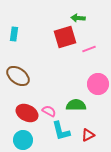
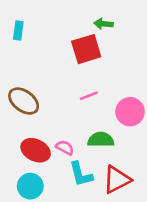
cyan rectangle: (14, 34) -> (18, 30), moved
pink line: (89, 49) -> (89, 96), moved
red triangle: (88, 135) -> (117, 180), size x1.6

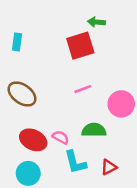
cyan rectangle: (18, 30) -> (17, 42), moved
red triangle: (117, 180) -> (109, 167), size x0.6

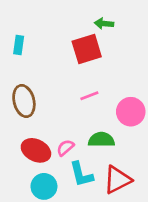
brown ellipse: (22, 94) -> (24, 101), turned 40
pink semicircle: (60, 137) -> (65, 148), turned -70
red triangle: (109, 167) -> (117, 180), size x1.6
cyan circle: (28, 173) -> (44, 186), moved

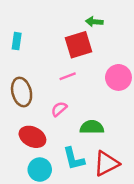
pink line: (89, 96) -> (68, 76), moved
pink circle: (131, 112) -> (118, 77), moved
pink semicircle: (65, 148) -> (59, 109), moved

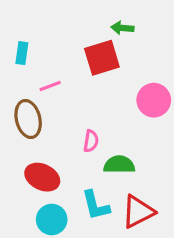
pink line: (68, 76) -> (50, 86), moved
pink semicircle: (59, 109) -> (91, 141), moved, turned 140

